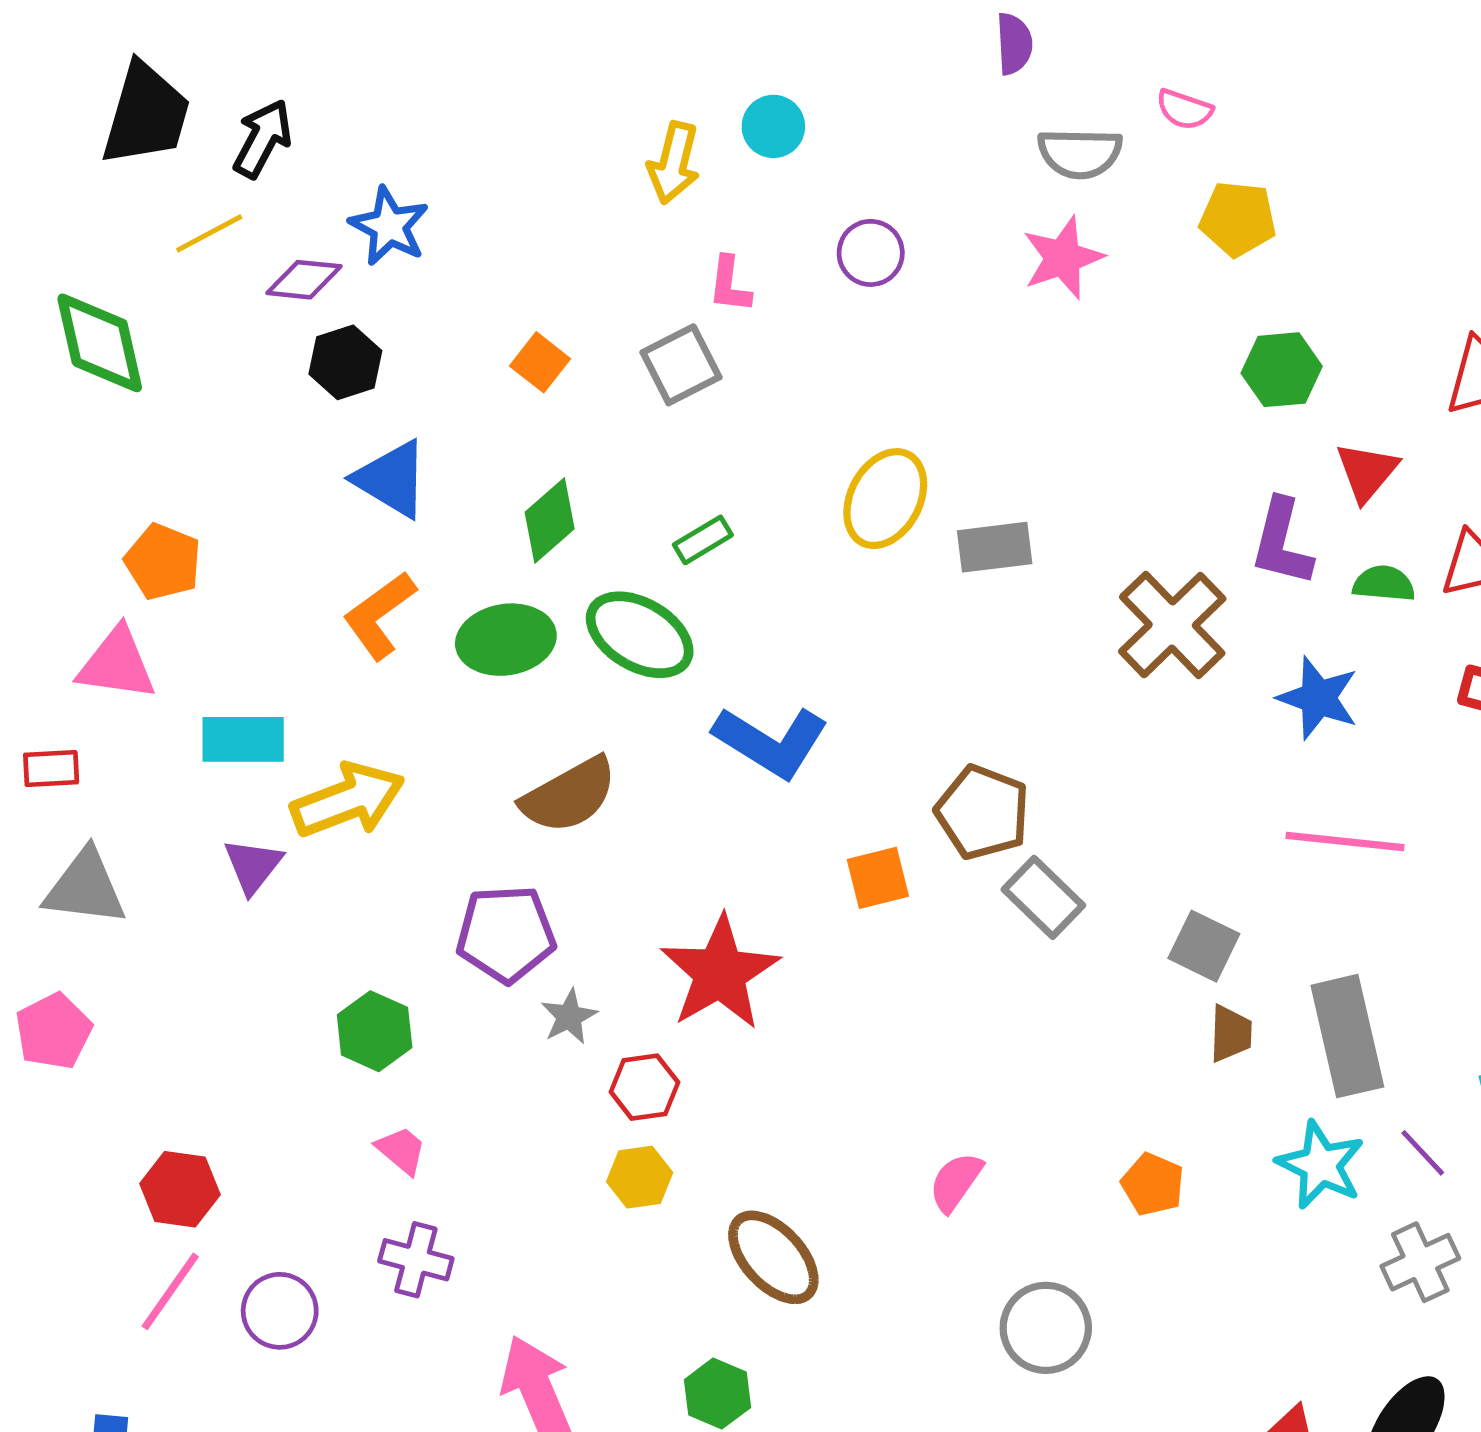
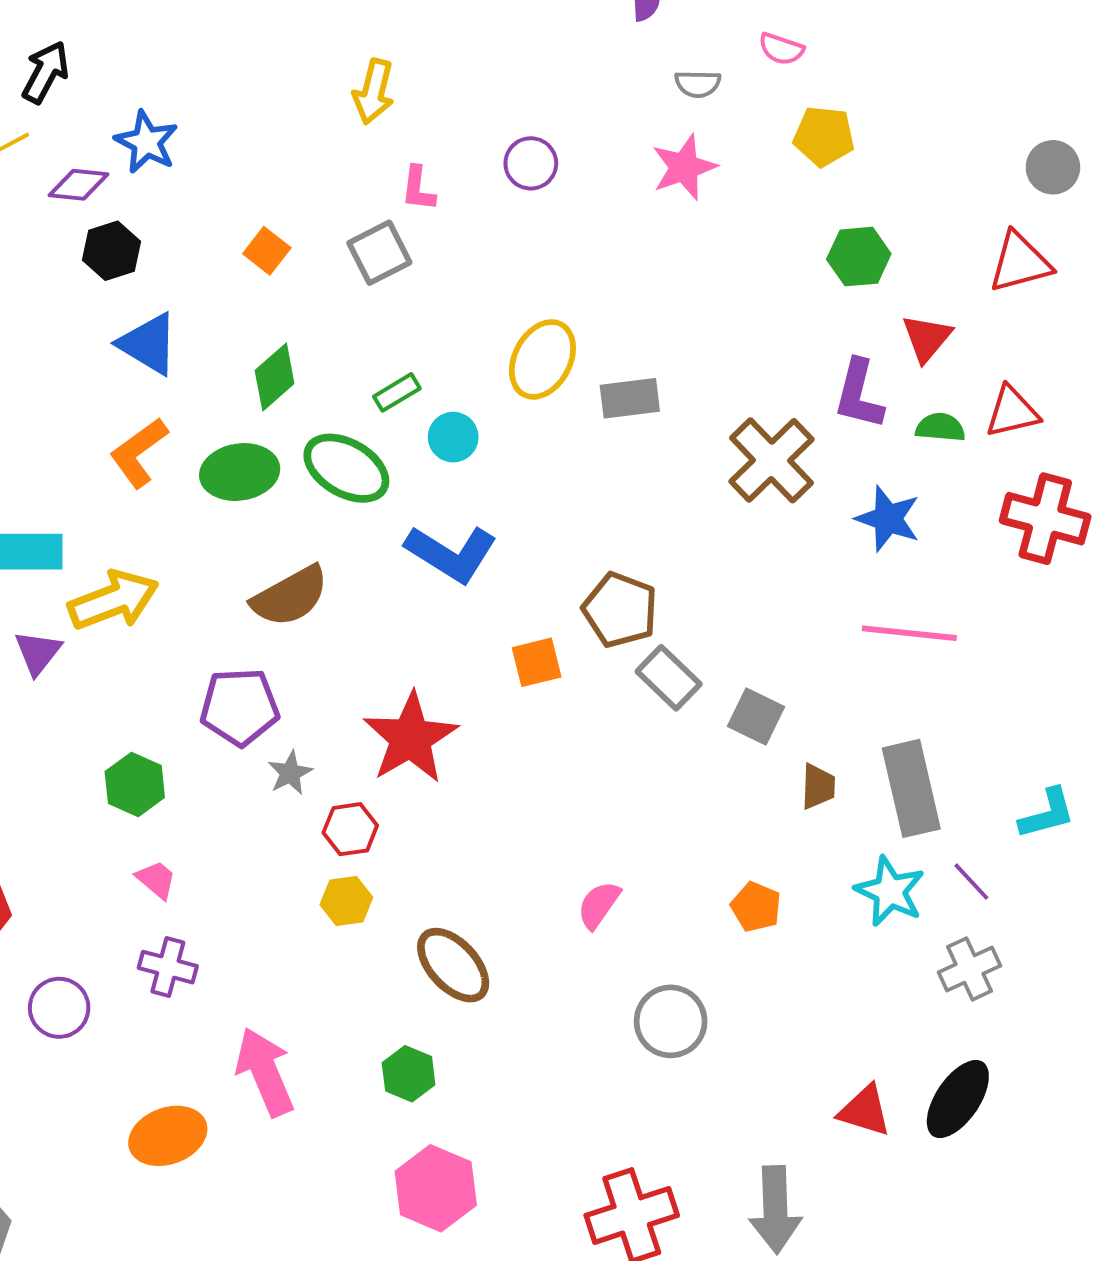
cyan circle: (773, 126) -> (453, 437), moved
gray semicircle: (1080, 153) -> (698, 84), size x0.7
gray square: (1204, 946) -> (756, 717), moved

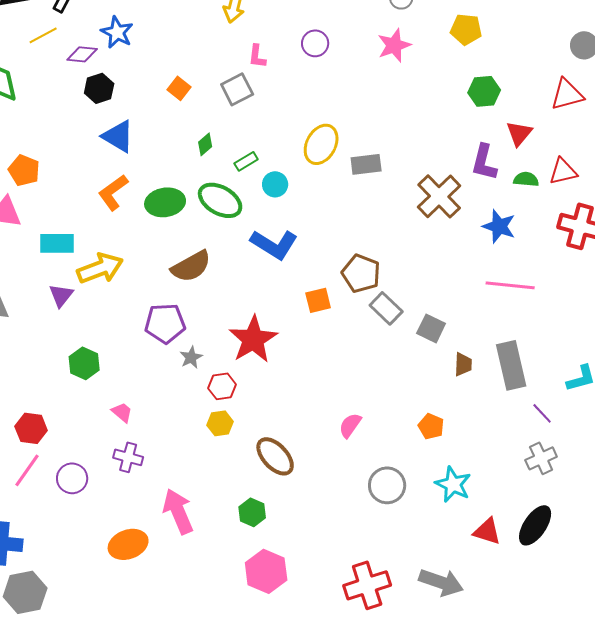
green diamond: (275, 377) -> (205, 144), moved, size x0.7
green hexagon: (135, 785) -> (84, 363), moved
cyan star: (890, 891) -> (453, 484), moved
gray arrow: (775, 1210) -> (441, 582), turned -69

